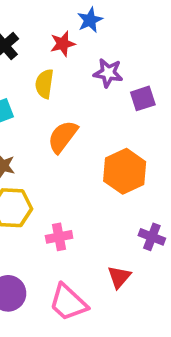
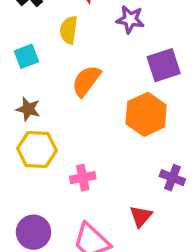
purple square: (143, 98) -> (164, 65), moved, size x1.4

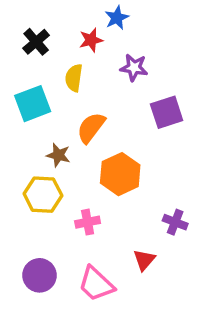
cyan square: (26, 56) -> (33, 104), size x1.5
brown star: (28, 109) -> (58, 155), moved
orange hexagon: (146, 114) -> (120, 174), moved

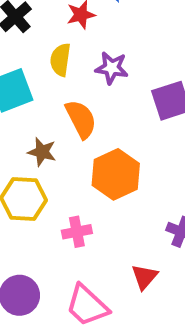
purple star: (134, 68) -> (112, 68), moved
orange semicircle: (91, 128) -> (81, 119), turned 116

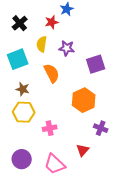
brown star: (42, 152) -> (23, 89), moved
orange hexagon: (116, 174) -> (84, 100), moved

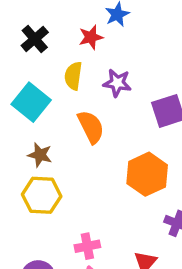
cyan square: (18, 59) -> (31, 102), turned -30
pink cross: (50, 128) -> (87, 246), moved

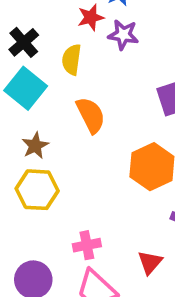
black cross: (35, 39) -> (24, 42), moved
purple star: (117, 83) -> (123, 35), moved
brown star: (40, 155) -> (35, 146), turned 30

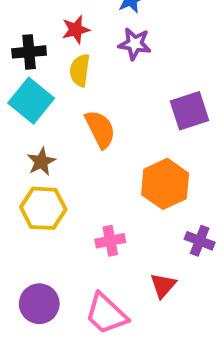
red star: (91, 17) -> (76, 30), moved
black cross: (24, 42) -> (29, 52), turned 36
pink cross: (87, 245) -> (110, 241), moved

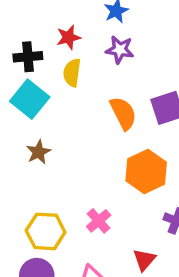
orange semicircle: (100, 129) -> (123, 113), moved
yellow hexagon: (43, 208) -> (46, 231), moved
pink cross: (110, 241) -> (99, 221), turned -30

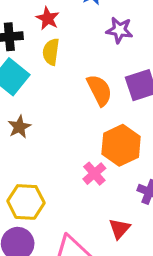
red star: (69, 37) -> (48, 18), turned -30
purple star: (120, 50) -> (119, 30), moved
pink cross: (99, 221) -> (94, 174), moved

